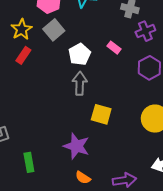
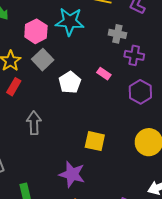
purple cross: (145, 31) -> (134, 55), turned 36
gray arrow: (80, 83) -> (34, 123), moved

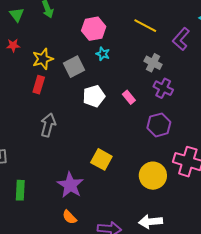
cyan star: (70, 22) -> (103, 54), moved, size x0.5
pink hexagon: (36, 31) -> (94, 29), moved
red rectangle: (14, 87) -> (39, 85), turned -30

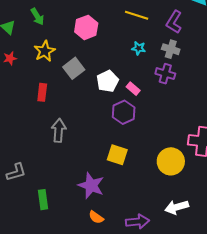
cyan star: (103, 54) -> (139, 48), moved
yellow star: (43, 59) -> (45, 51), moved
gray cross: (153, 63) -> (171, 49), moved
white pentagon: (94, 96) -> (108, 81), moved
purple hexagon: (159, 125) -> (124, 112), moved

